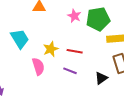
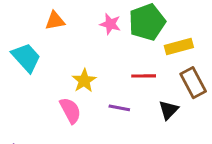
cyan trapezoid: (20, 39) -> (26, 58), moved
red line: (75, 51) -> (144, 76), moved

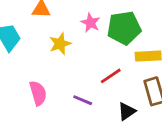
red line: (144, 76) -> (111, 76), turned -45
yellow star: (84, 81) -> (60, 44), moved

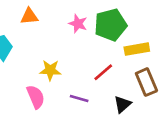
yellow star: (60, 44) -> (50, 70), moved, turned 30

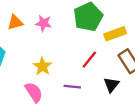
pink star: (78, 24) -> (44, 23), moved
yellow star: (50, 70) -> (42, 66), turned -30

